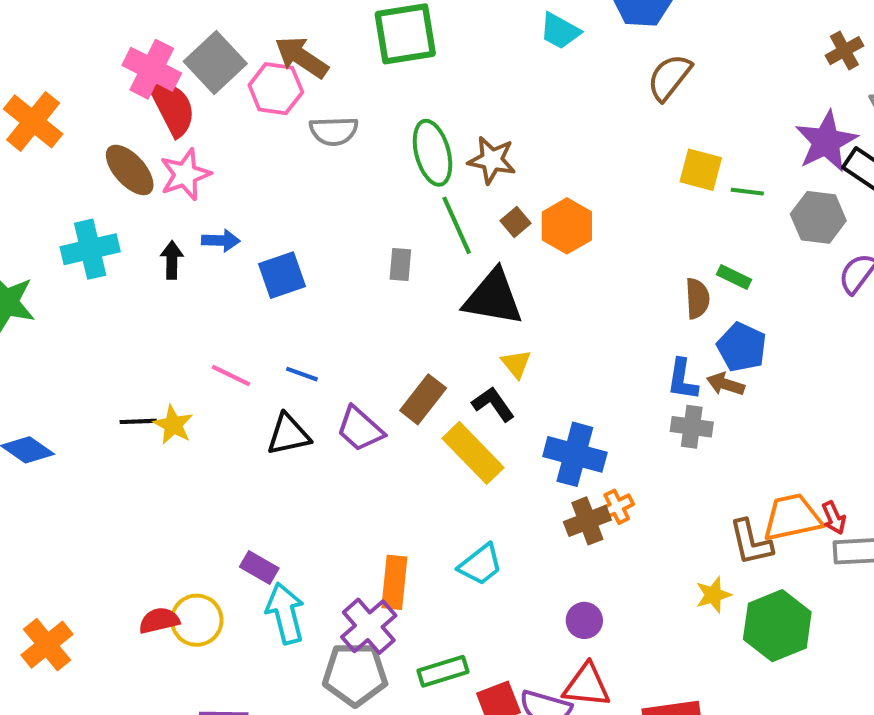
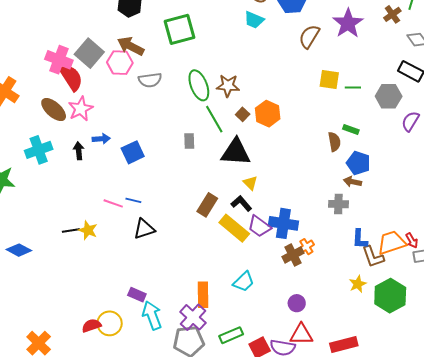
purple star: (826, 141) -> (348, 23), moved
blue line: (302, 374) -> (133, 200), moved
blue L-shape: (683, 379) -> (360, 239), moved
purple trapezoid: (360, 429) -> (259, 226), moved

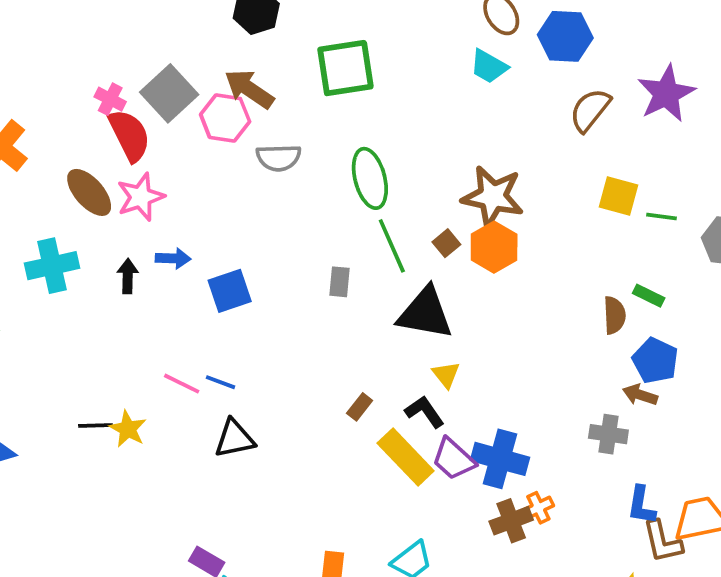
pink cross: (59, 60) -> (110, 99), size x0.6
brown star: (228, 86) -> (493, 197), moved, size x1.4
brown rectangle: (207, 205) -> (360, 407), size x0.6

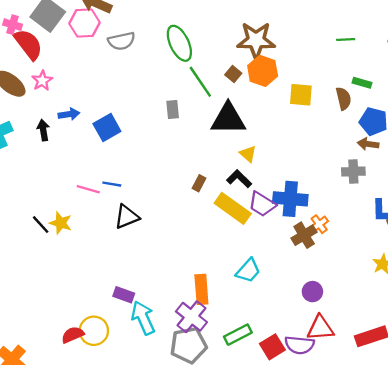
yellow square: (618, 196) -> (301, 95), moved
pink star: (141, 197) -> (42, 81), size x0.7
green line: (662, 217) -> (346, 39), moved
black line: (95, 426) -> (41, 225), turned 60

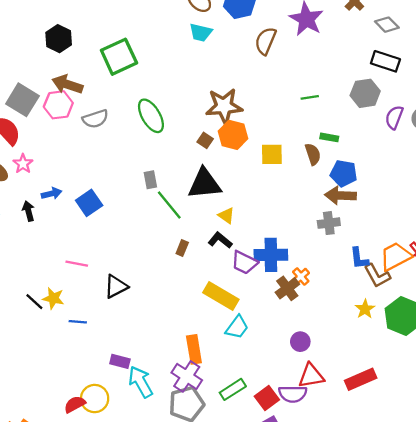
green line: (200, 82) -> (169, 205), moved
brown arrow: (368, 144) -> (340, 195), size x1.5
blue line: (112, 184) -> (78, 322), moved
yellow rectangle: (233, 208) -> (221, 296), moved

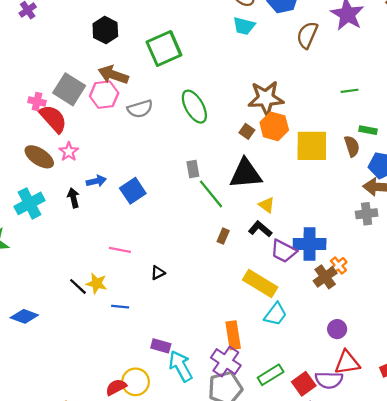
yellow square: (272, 154) -> (312, 146), size x1.5
black triangle: (116, 286) -> (158, 273), size x0.6

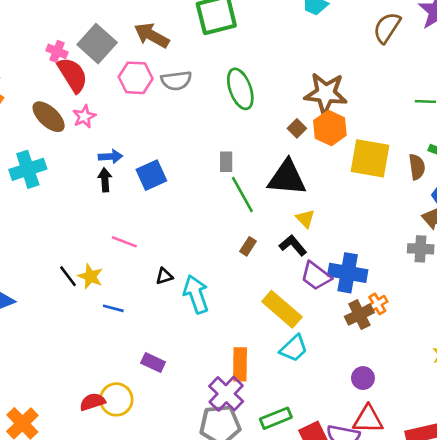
pink hexagon: (104, 95) -> (136, 78), moved
black arrow: (73, 198) -> (105, 180), moved
cyan arrow: (181, 366) -> (196, 294), moved

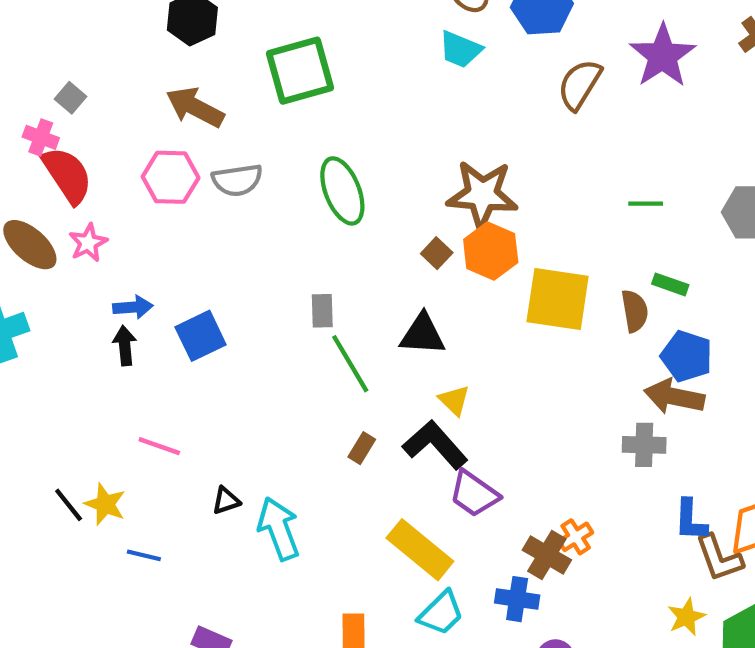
gray square: (97, 44) -> (71, 98), moved, size x0.5
black triangle: (287, 178) -> (423, 334), size x0.7
black L-shape: (293, 245) -> (435, 445), size x1.4
blue cross: (348, 273) -> (517, 599), moved, size x0.7
brown cross: (359, 315) -> (547, 555), turned -32

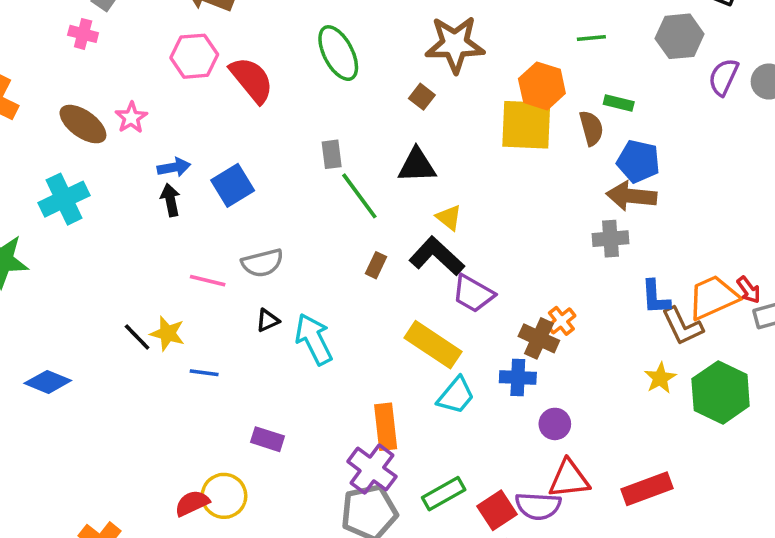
red semicircle: (67, 175) -> (252, 80), moved
gray semicircle: (237, 180) -> (262, 263), moved
orange hexagon: (491, 251) -> (542, 86), moved

